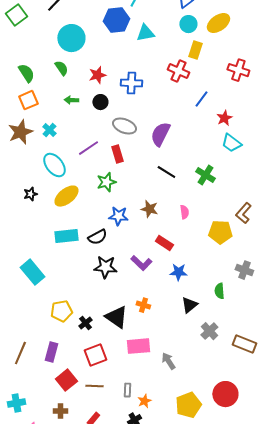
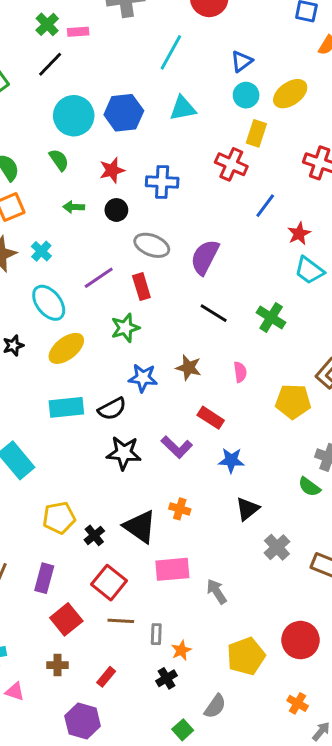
blue hexagon: (116, 20) -> (124, 113), moved
green semicircle: (219, 291) -> (309, 487), moved, turned -49
red square: (95, 355) -> (109, 583), turned -30
brown line: (94, 386) -> (121, 621), moved

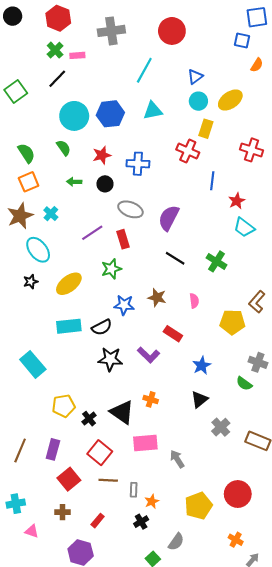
blue line: (265, 206) -> (212, 181), turned -30
cyan ellipse: (49, 303) -> (38, 250), moved
blue star: (231, 460) -> (202, 366), moved, turned -30

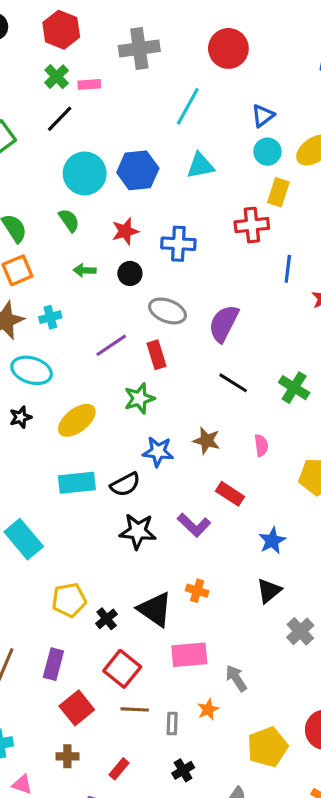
red cross: (188, 151) -> (252, 225), turned -30
cyan cross: (51, 214) -> (50, 317), turned 32
cyan ellipse: (38, 250) -> (32, 370), turned -35
orange star: (152, 501) -> (208, 709), moved

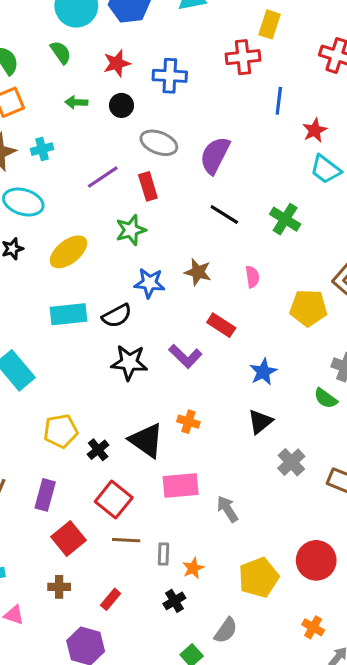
orange star: (208, 709) -> (193, 568), moved

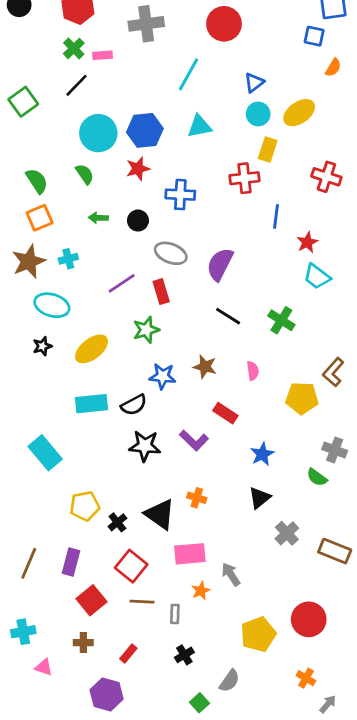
red star: (117, 63) -> (138, 169), moved
orange star: (193, 568) -> (201, 591), moved

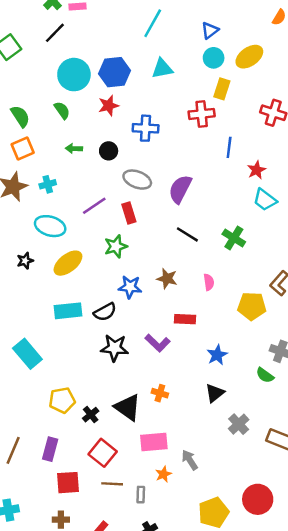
cyan ellipse: (52, 305) -> (50, 226), moved
red rectangle: (225, 413) -> (185, 319), turned -30
red square: (92, 600) -> (68, 483), turned 35

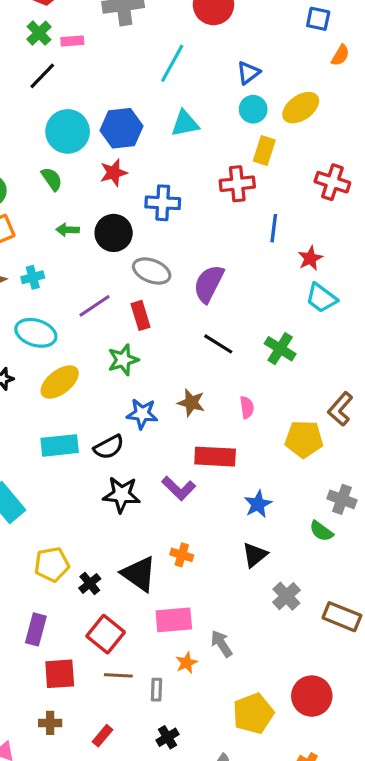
black circle: (109, 151) -> (114, 233), size x1.5
red rectangle: (185, 319) -> (215, 457), size x1.4

